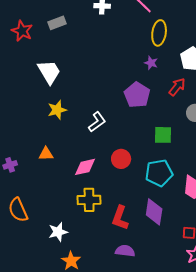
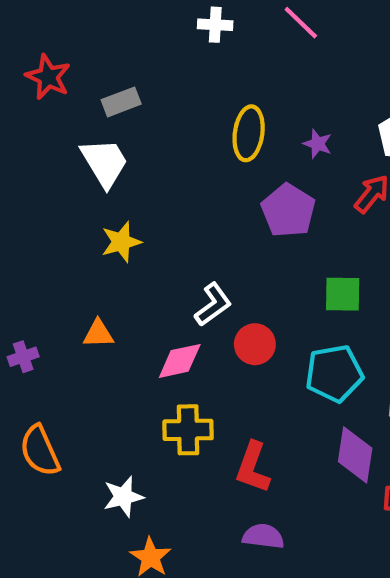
gray rectangle: (57, 23) -> (121, 102), moved
yellow ellipse: (159, 33) -> (249, 133), moved
white L-shape: (97, 122) -> (213, 305), moved
purple diamond: (154, 212) -> (355, 455), moved

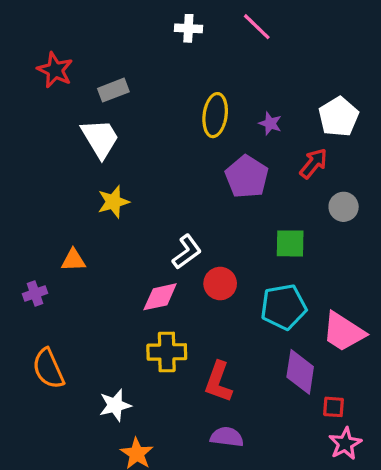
orange triangle: (98, 334) -> (73, 260), moved

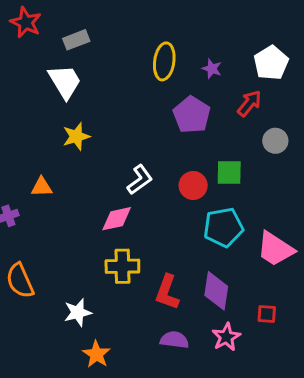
red circle: (220, 284) -> (193, 185), moved
purple diamond: (300, 372) -> (216, 291), moved
pink star: (345, 444) -> (226, 337), moved

